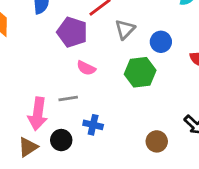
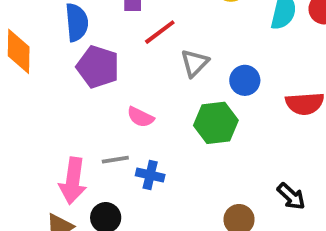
purple pentagon: (72, 32) -> (98, 67), moved
blue cross: (93, 125) -> (150, 175), moved

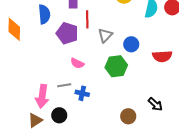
red line: (160, 32) -> (87, 19), turned -54
purple pentagon: (98, 67) -> (67, 33), moved

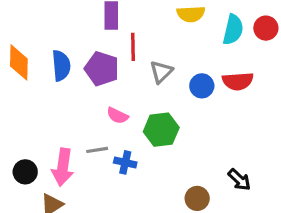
blue semicircle: (44, 14) -> (61, 66), moved
red semicircle: (162, 56) -> (238, 81), moved
green hexagon: (116, 66) -> (161, 130), moved
black circle: (59, 115) -> (25, 172), moved

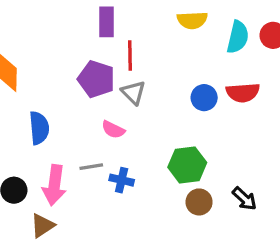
blue semicircle: (61, 66) -> (39, 128), moved
gray triangle: (161, 72) -> (133, 93), moved, turned -30
green hexagon: (161, 130) -> (187, 165), moved
brown circle: (197, 198) -> (199, 202), moved

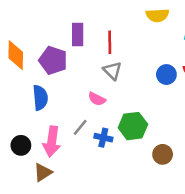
purple rectangle: (106, 22) -> (78, 35), moved
purple pentagon: (96, 79) -> (53, 60), moved
green hexagon: (187, 165) -> (133, 126), moved
gray line: (91, 167) -> (80, 127), turned -42

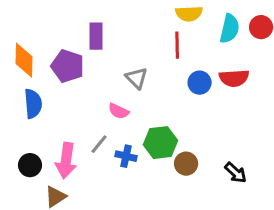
red line: (110, 42) -> (177, 45), moved
blue semicircle: (40, 98) -> (33, 104), moved
brown circle: (163, 154) -> (186, 164), moved

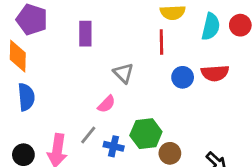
purple pentagon: (68, 66) -> (32, 20), moved
pink semicircle: (119, 111) -> (107, 104), turned -72

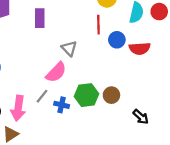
blue circle: (183, 77) -> (117, 40), moved
pink semicircle: (107, 104) -> (56, 72), size x1.5
brown circle: (170, 153) -> (111, 95), moved

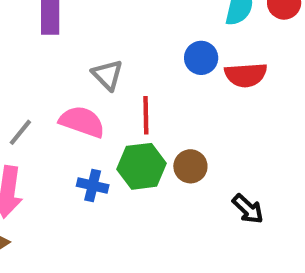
red line: (98, 25) -> (146, 115), moved
pink semicircle: (56, 72) -> (82, 122), turned -115
gray line: (42, 96) -> (20, 132), moved

